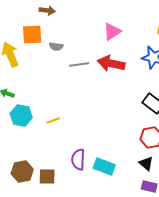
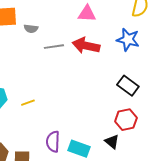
pink triangle: (112, 31) -> (87, 14), turned 36
black triangle: (146, 163) -> (112, 142), moved

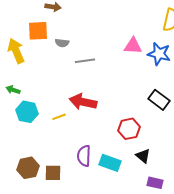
pink triangle: (87, 14) -> (133, 46), moved
red arrow: (86, 46) -> (83, 102), moved
red hexagon: (126, 120) -> (129, 129), moved

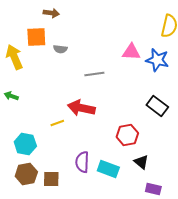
gray line: (85, 61) -> (94, 74), moved
cyan hexagon: (27, 112) -> (25, 144), moved

